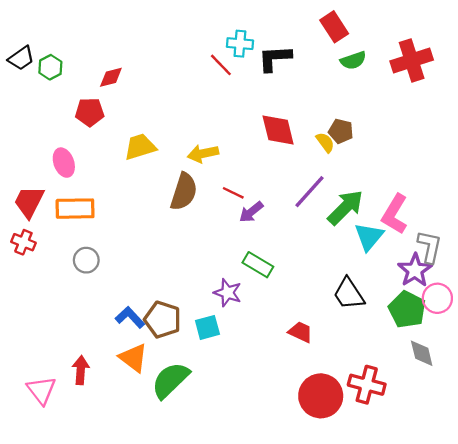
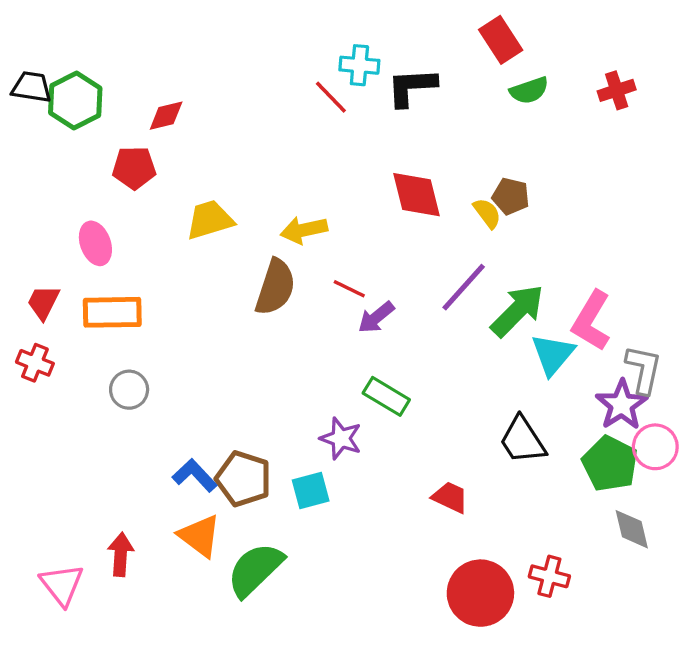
black trapezoid: (21, 58) -> (32, 87), turned -136
red cross: (412, 60) -> (617, 90), size x0.6
green hexagon: (50, 67) -> (75, 100), size x1.5
red trapezoid: (29, 202) -> (43, 302), size x0.7
red cross: (367, 385) -> (549, 576), size x0.7

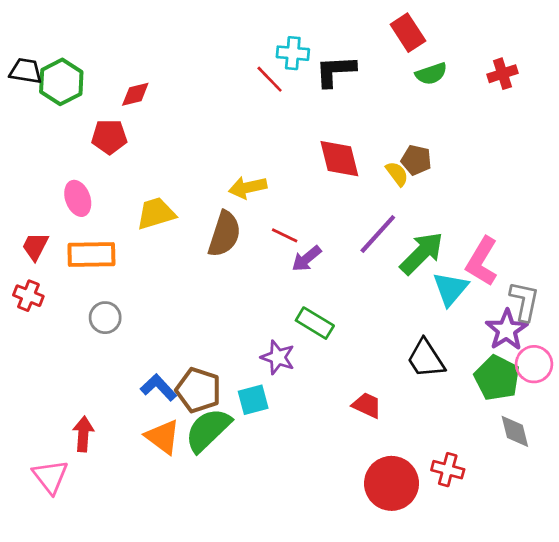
yellow trapezoid: (210, 220) -> (156, 213), moved
red arrow: (121, 554) -> (83, 434), moved
green semicircle: (255, 570) -> (208, 430), moved

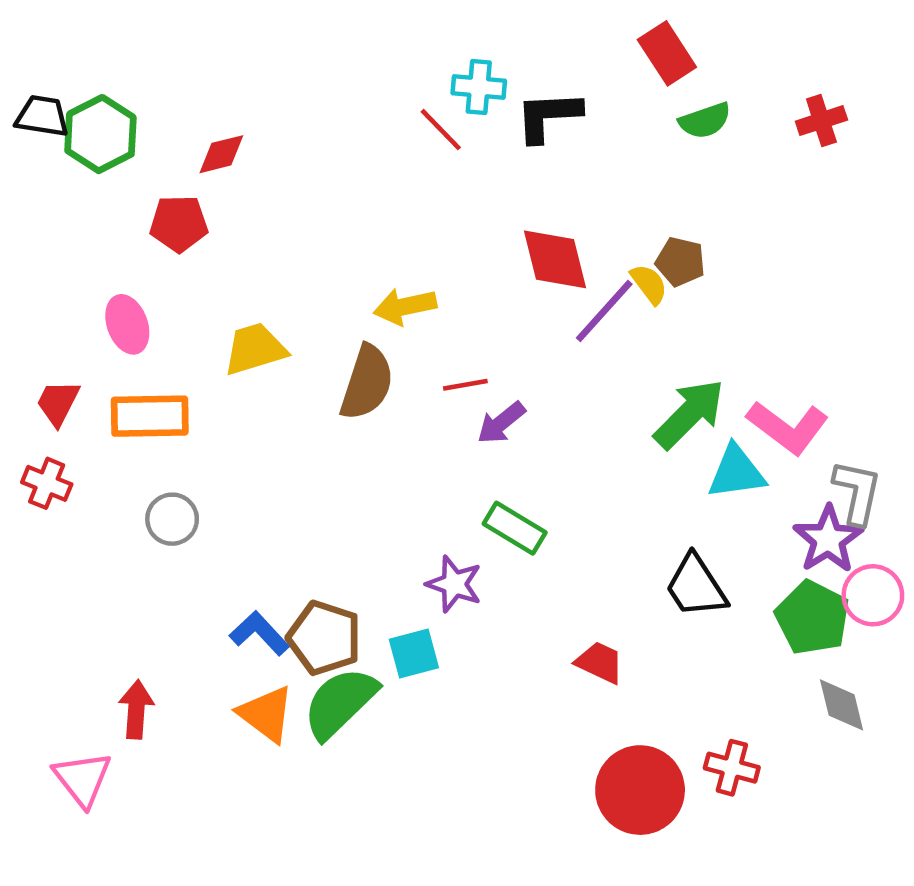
purple line: (378, 234) -> (604, 311), moved
red line: (285, 235) -> (465, 385), turned -36
pink L-shape: (482, 261) -> (788, 427), turned -84
cyan triangle: (450, 289) -> (736, 472), turned 42

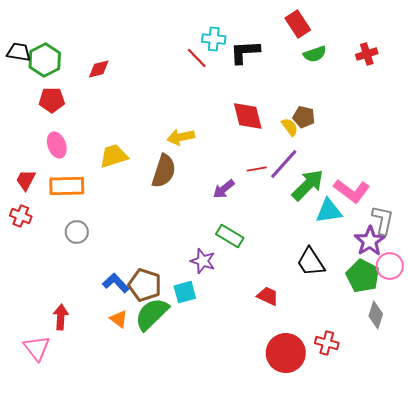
red pentagon: (179, 224) -> (52, 100), moved
purple line: (604, 311) -> (284, 164), moved
red line: (465, 385) -> (257, 169), moved
gray diamond: (842, 705) -> (376, 315), turned 32
orange triangle: (266, 714) -> (119, 319), size x0.7

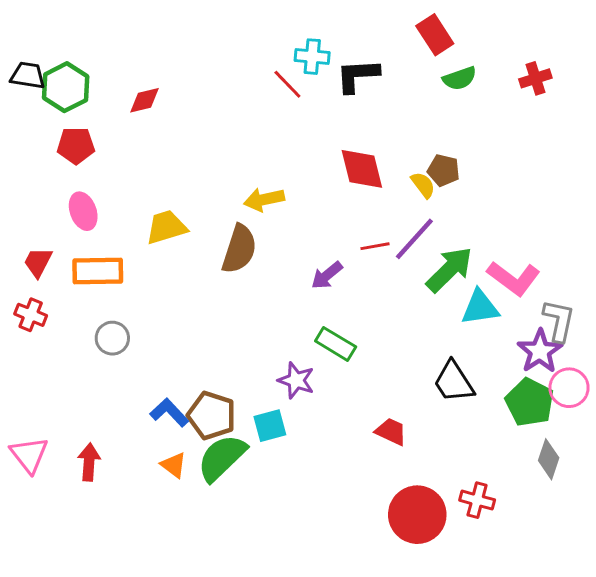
pink triangle: (37, 348) -> (29, 455), moved

